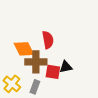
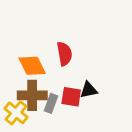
brown cross: (36, 62) -> (32, 95), moved
gray rectangle: (35, 87) -> (51, 103), moved

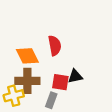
gray rectangle: (51, 103) -> (51, 100), moved
yellow cross: (16, 113) -> (14, 96), turned 36

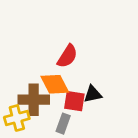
red semicircle: (55, 46) -> (67, 56), turned 42
orange diamond: (27, 56) -> (55, 84), moved

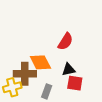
red semicircle: (67, 56) -> (65, 41), moved
red square: (74, 101) -> (75, 83), moved

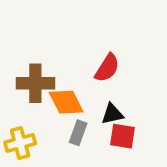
brown cross: (25, 74) -> (35, 83), moved
gray rectangle: (47, 91) -> (78, 133), moved

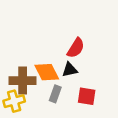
brown cross: (35, 83) -> (23, 81), moved
black triangle: (112, 114) -> (70, 70), moved

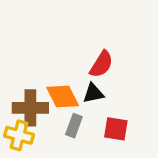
yellow cross: (14, 101) -> (19, 135), turned 30

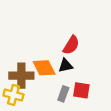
gray rectangle: (74, 126) -> (63, 94), moved

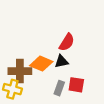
orange diamond: (44, 68) -> (41, 64), turned -40

